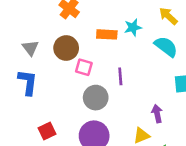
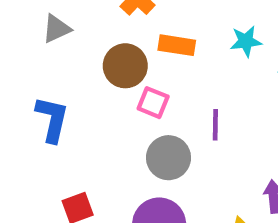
orange rectangle: (107, 34) -> (177, 45), moved
gray triangle: (30, 48) -> (57, 29), moved, turned 36

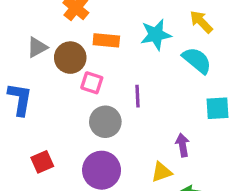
gray triangle: (57, 29) -> (37, 47), moved
cyan star: (246, 41) -> (156, 35), size x1.4

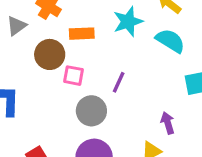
gray triangle: (37, 47) -> (16, 26), moved
purple line: (138, 96) -> (119, 82), turned 35

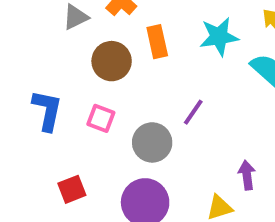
orange rectangle: (82, 34) -> (157, 42), turned 70
pink square: (73, 76) -> (101, 118), moved

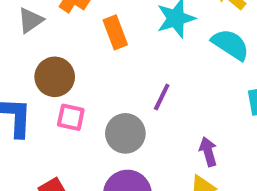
brown circle: (112, 61) -> (55, 77), moved
purple arrow: (247, 175) -> (208, 152), moved

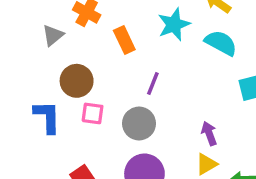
purple line: (162, 97) -> (153, 84), moved

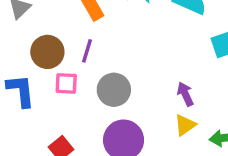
purple line: (153, 84) -> (87, 51), moved

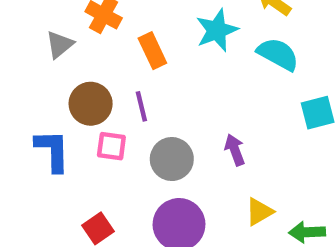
purple line: (87, 51) -> (141, 106), turned -35
purple arrow: (185, 94) -> (235, 150), moved

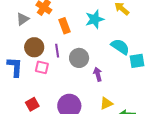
cyan semicircle: (278, 54) -> (120, 47), moved
gray circle: (172, 159) -> (79, 58), moved

